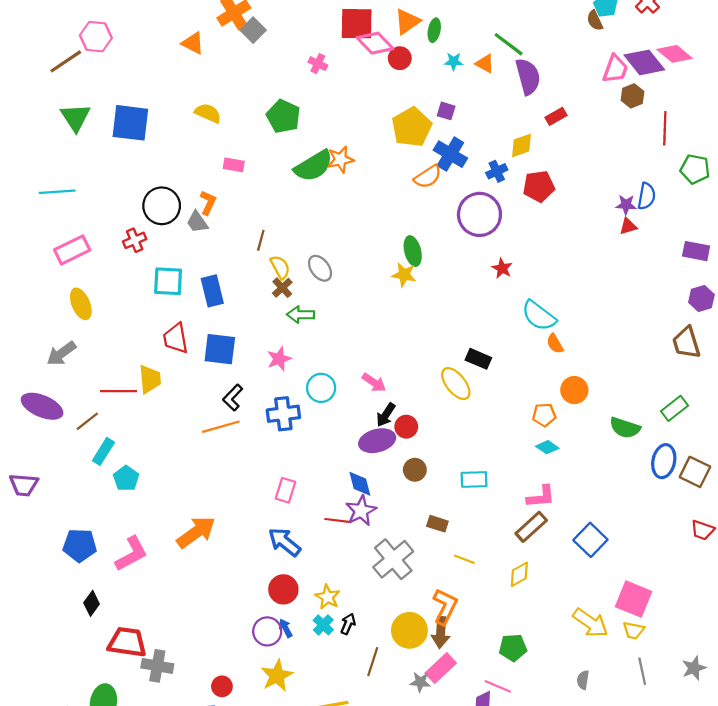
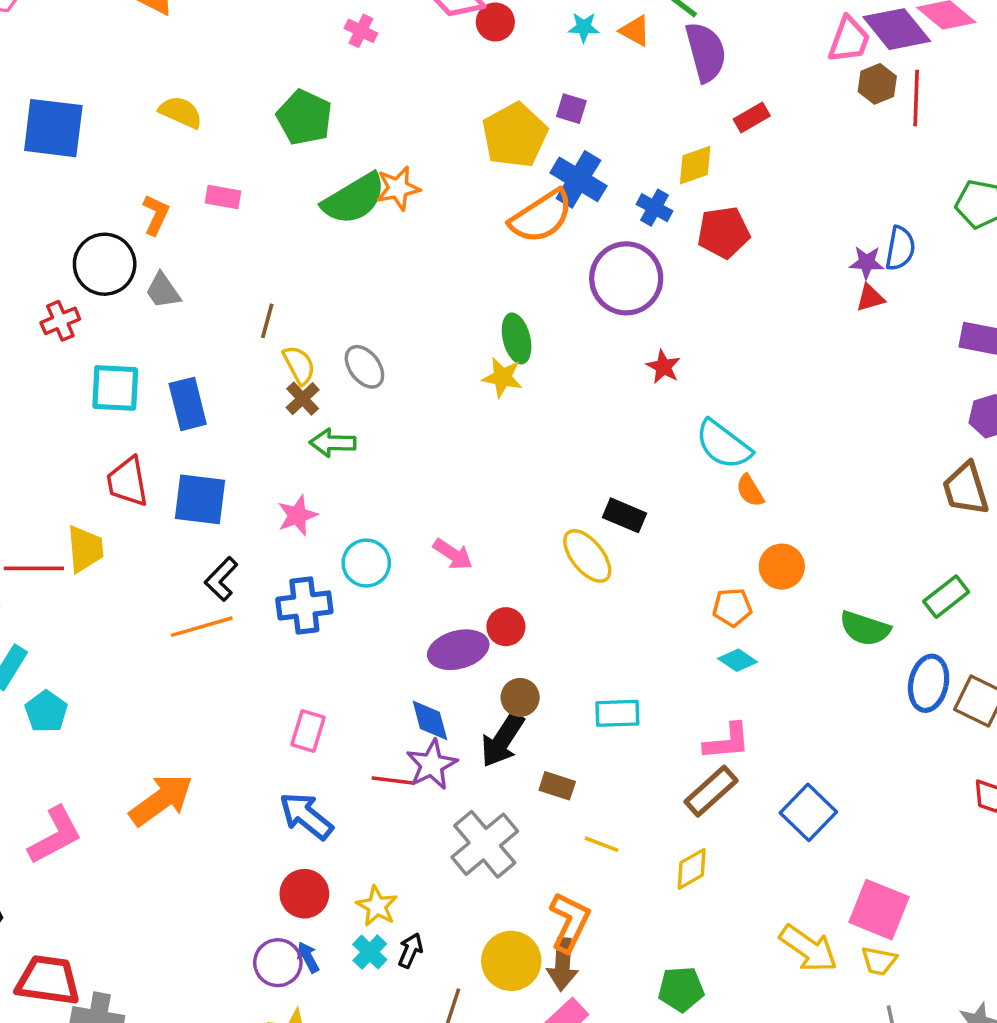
red line: (665, 128) -> (916, 98), moved
blue cross: (497, 171) -> (654, 208), turned -36
orange semicircle: (428, 177) -> (541, 216), size x1.4
orange L-shape: (208, 203) -> (156, 215), moved
black arrow: (386, 415) -> (502, 740), moved, size x1.4

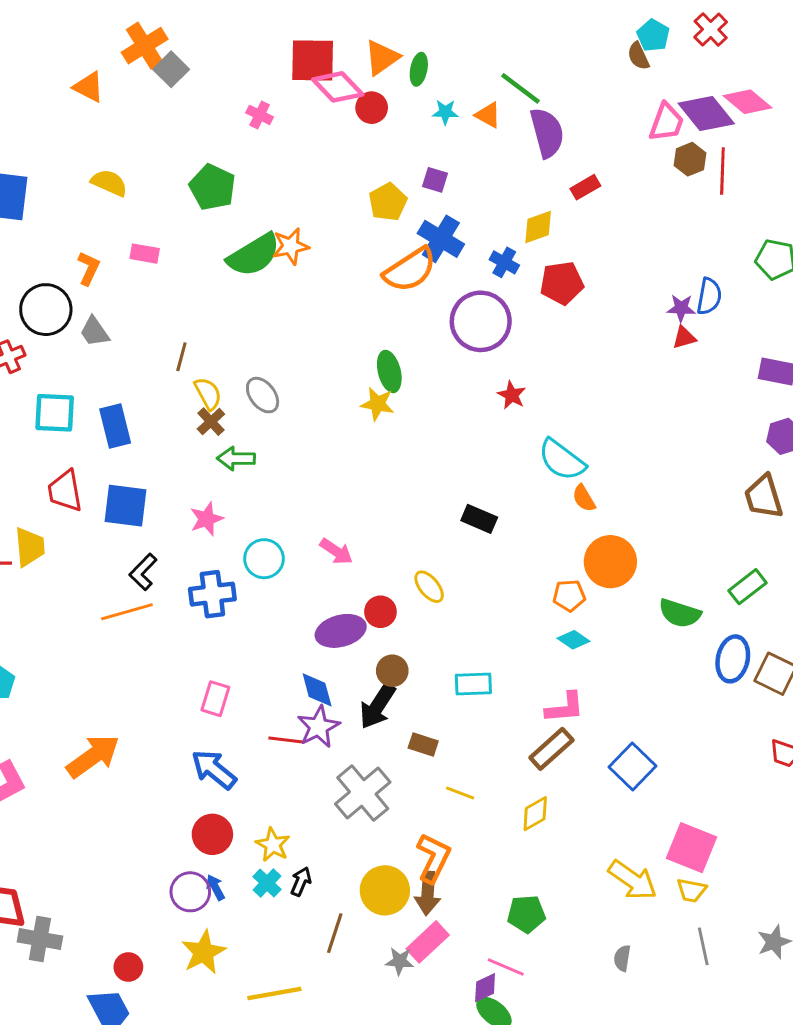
yellow pentagon: (515, 135) -> (388, 202), size x0.7
yellow ellipse: (587, 556) -> (429, 587), moved, size x0.7
orange circle: (782, 567) -> (610, 562), size x1.4

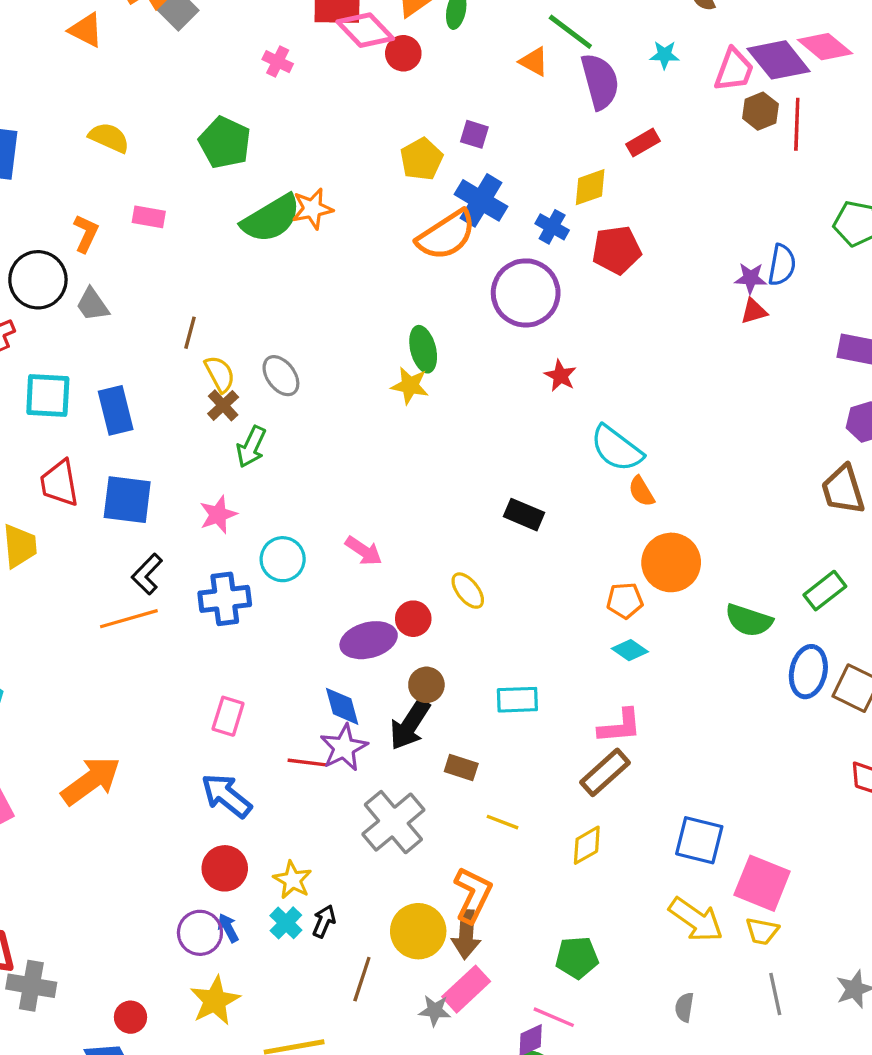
cyan star: (445, 112) -> (665, 55), moved
green arrow: (236, 458) -> (251, 447), turned -66
blue square: (633, 767) -> (699, 840), moved, turned -30

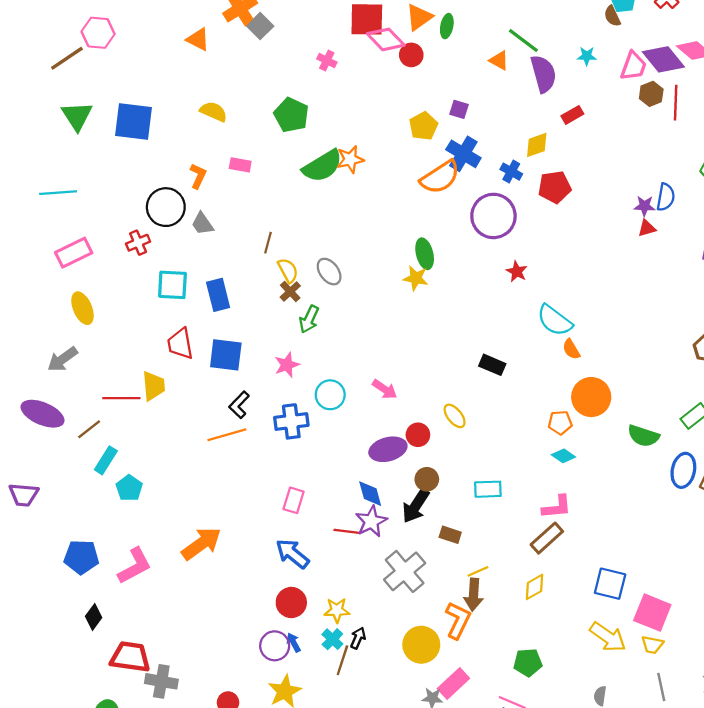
yellow line: (502, 822) -> (478, 571), turned -45
yellow star: (293, 880) -> (337, 610), turned -30
brown arrow: (466, 934) -> (473, 595), moved
brown line: (362, 979) -> (342, 660), moved

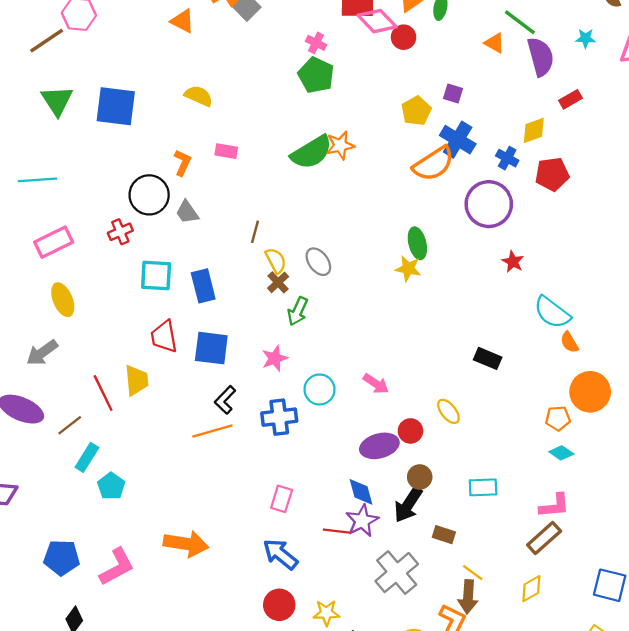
green pentagon: (291, 115) -> (316, 75), moved
red line: (121, 398) -> (103, 393), turned 64
orange arrow: (201, 544) -> (186, 544), turned 45
yellow line: (478, 571) -> (473, 573), turned 60

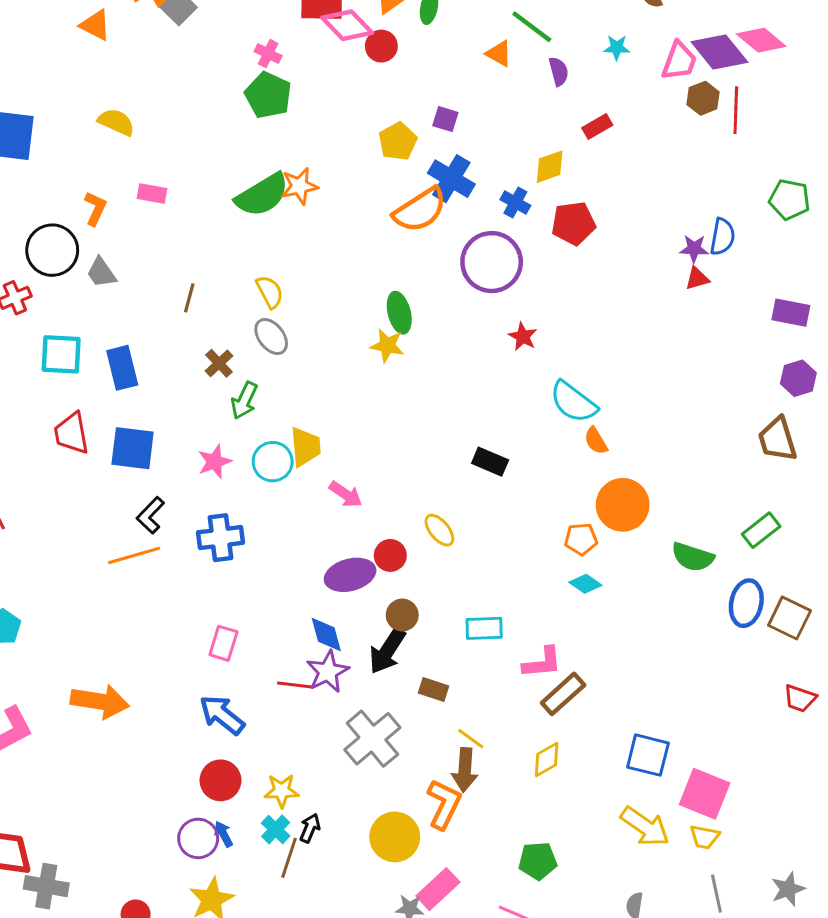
purple semicircle: (541, 57) -> (559, 71), size x0.6
yellow semicircle: (276, 261) -> (270, 292), moved
yellow trapezoid: (136, 380) -> (305, 447), moved
cyan circle: (320, 389) -> (273, 462), moved
pink L-shape: (554, 506) -> (542, 663), moved

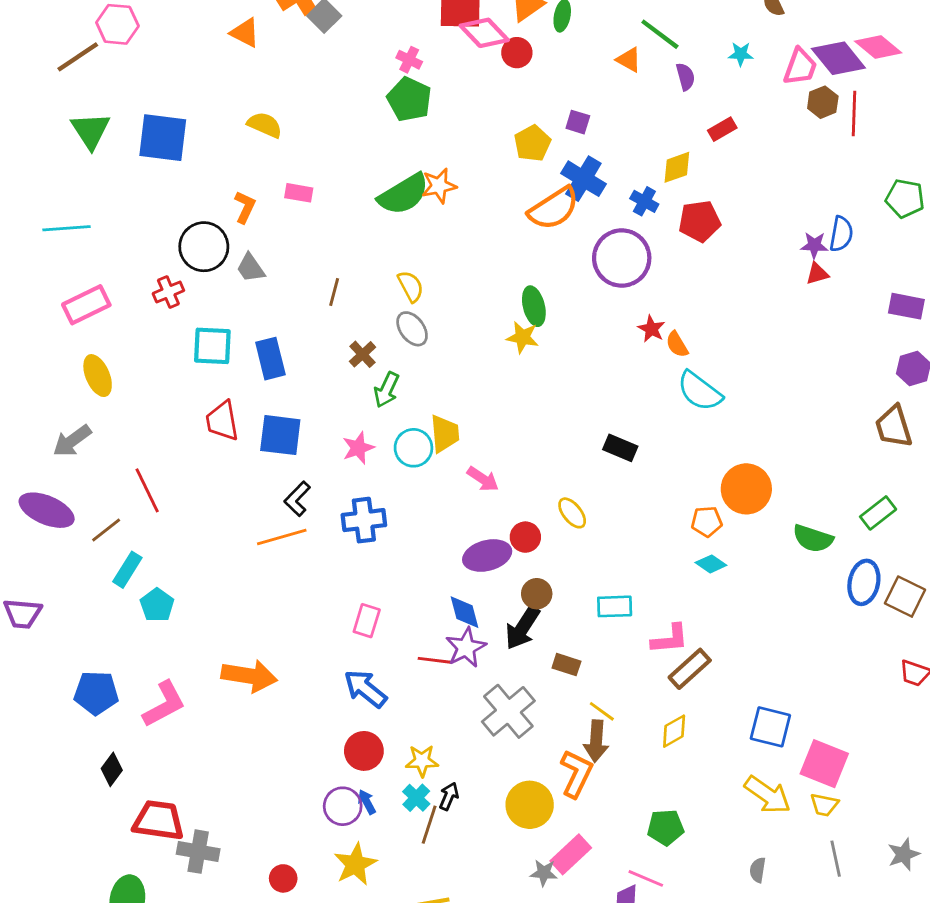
orange semicircle: (596, 441) -> (677, 344), moved

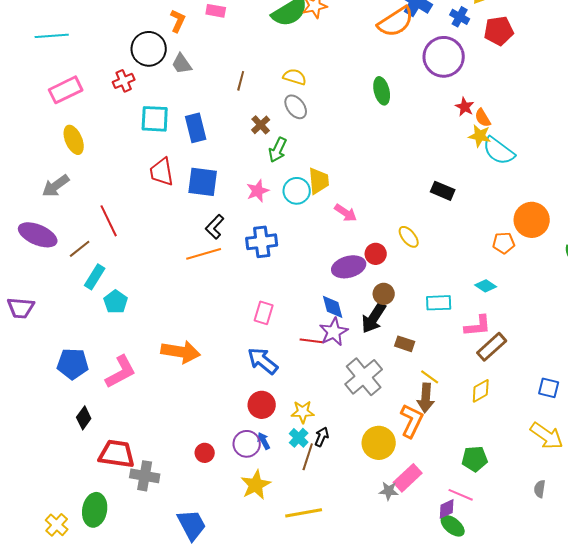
yellow semicircle: (411, 286) -> (295, 77), turned -45
yellow star: (523, 337) -> (480, 136), moved
cyan diamond: (711, 564) -> (486, 286), moved
blue square: (770, 727) -> (549, 388), size x0.7
red circle: (283, 878) -> (205, 453), moved

